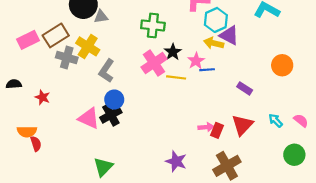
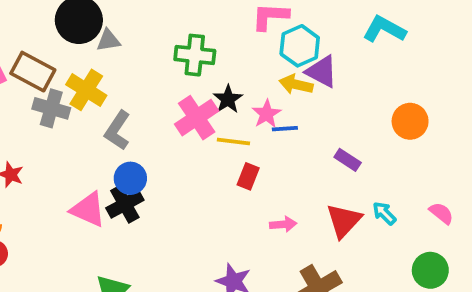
brown rectangle: (56, 35) -> (33, 72), turned 60
cyan arrow: (276, 120) -> (384, 213), moved
red rectangle: (217, 130) -> (248, 176), moved

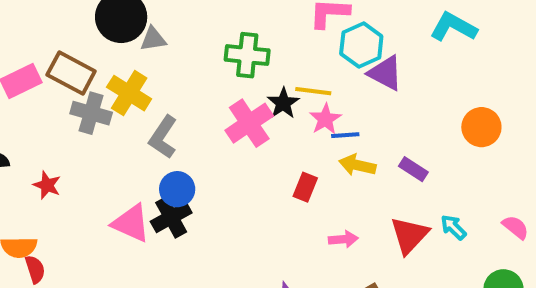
yellow arrow: (296, 84) -> (357, 165), moved
yellow line: (233, 141) -> (313, 91), moved

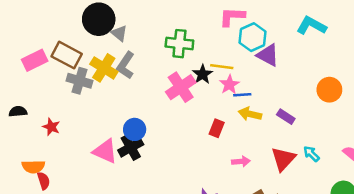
gray triangle: (153, 39) -> (119, 33), turned 48
gray L-shape: (163, 137) -> (126, 65), moved

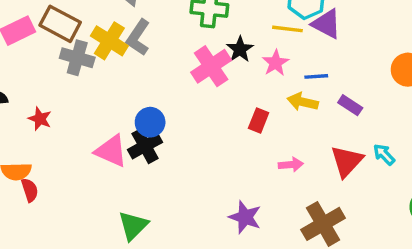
yellow line: (222, 67) -> (287, 29), moved
blue line: (242, 95) -> (316, 76), moved

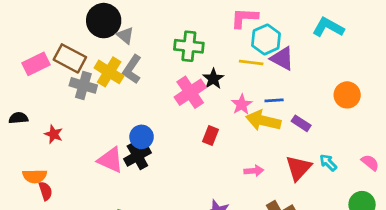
pink star: (276, 63) -> (242, 104), moved
yellow arrow: (303, 102) -> (263, 121), size x1.4
red rectangle: (259, 120) -> (211, 136), moved

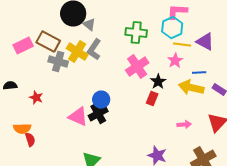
cyan hexagon: (266, 39) -> (172, 28), moved
black star: (213, 79) -> (158, 82), moved
pink star: (242, 104) -> (175, 60), moved

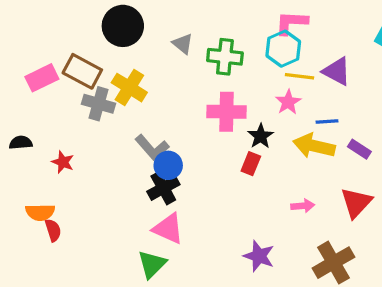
gray triangle: (89, 24) -> (183, 44), moved
gray L-shape: (94, 50) -> (152, 147), moved, turned -75
pink cross: (137, 66) -> (227, 112), turned 35
pink triangle: (78, 116) -> (168, 229), moved

